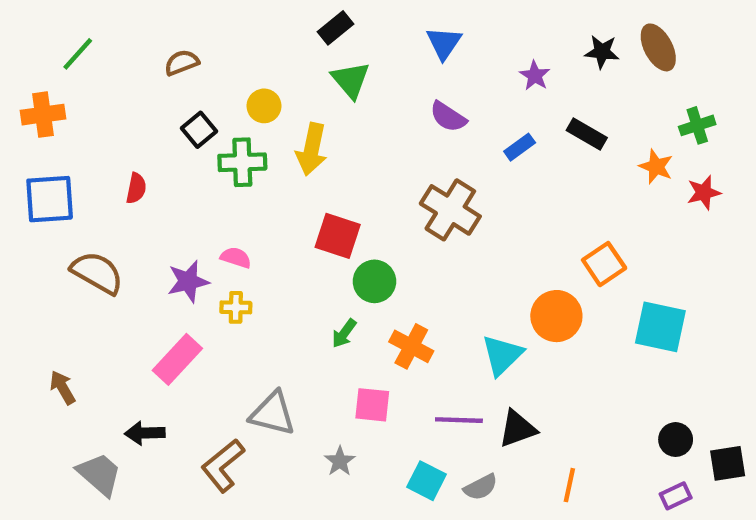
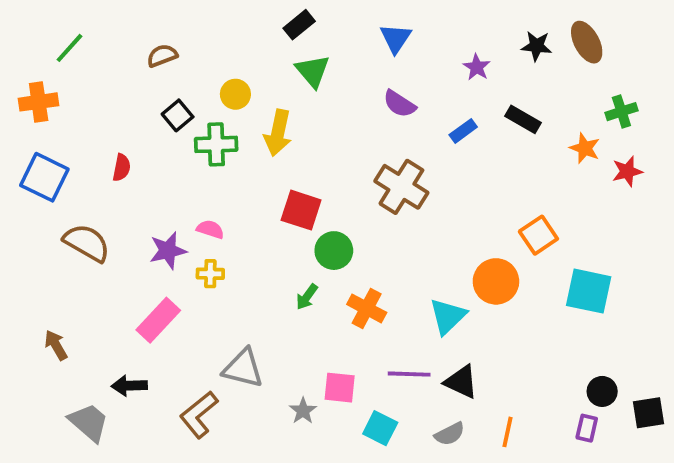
blue square: (50, 199) -> (44, 177), turned 30
pink square: (372, 405) -> (340, 388), moved
black triangle: (517, 429) -> (461, 382), turned 45
gray semicircle: (481, 487) -> (450, 434), moved
purple rectangle: (676, 496) -> (587, 428), moved, turned -52

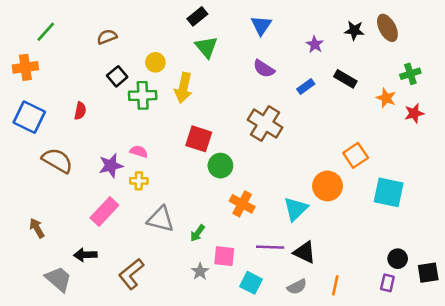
green arrow: (307, 297) -> (197, 233), moved
gray triangle: (243, 368) -> (161, 219), moved

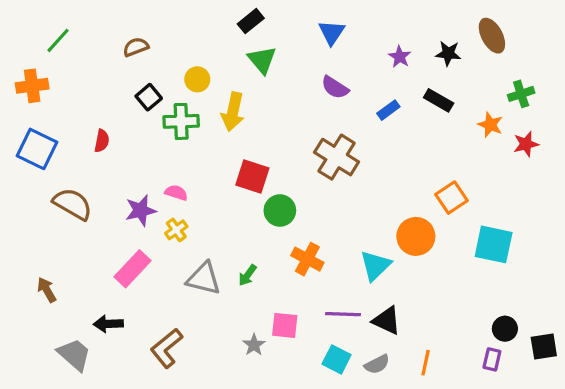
black star: (354, 30) -> (448, 53), moved
yellow cross: (139, 181) -> (176, 230), turned -36
green arrow: (197, 233) -> (247, 275), moved
cyan square: (251, 283) -> (337, 359), moved

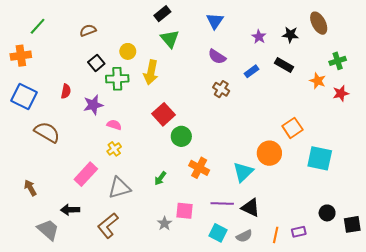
brown cross: (337, 157) -> (221, 89), moved, size x0.6
red square: (252, 176) -> (163, 114), turned 30
purple star: (141, 210) -> (93, 105), moved
gray triangle: (204, 278) -> (119, 188), moved, turned -30
purple rectangle: (492, 359) -> (299, 232), moved, turned 64

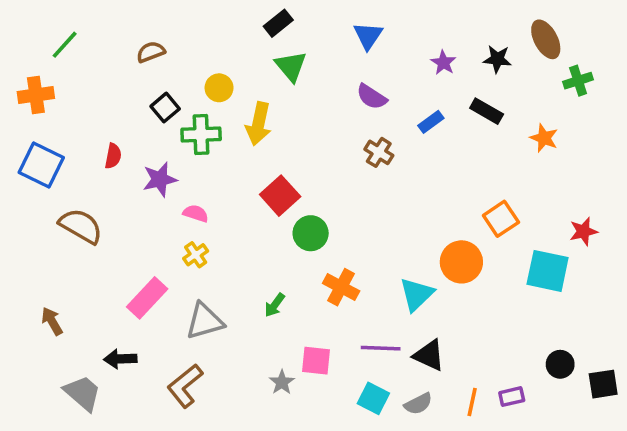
green cross: (338, 61) -> (578, 81), moved
red star: (341, 93) -> (583, 231), moved

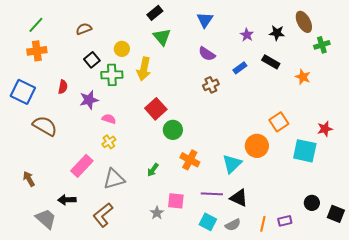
orange cross: (36, 95) -> (37, 51), moved
brown cross: (379, 152) -> (211, 85), turned 35
black square: (603, 384) -> (336, 214), turned 30

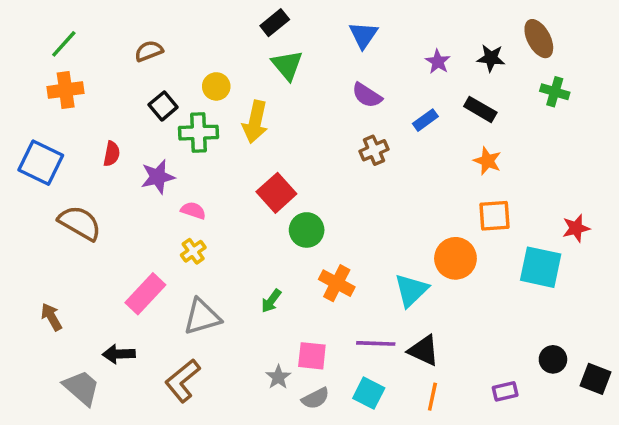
green cross: (322, 45) -> (555, 92), moved, turned 35
orange star: (303, 77) -> (487, 161), moved
orange square: (279, 122) -> (494, 216), turned 30
orange line: (263, 224) -> (432, 397), moved
gray semicircle: (233, 225) -> (315, 398), moved

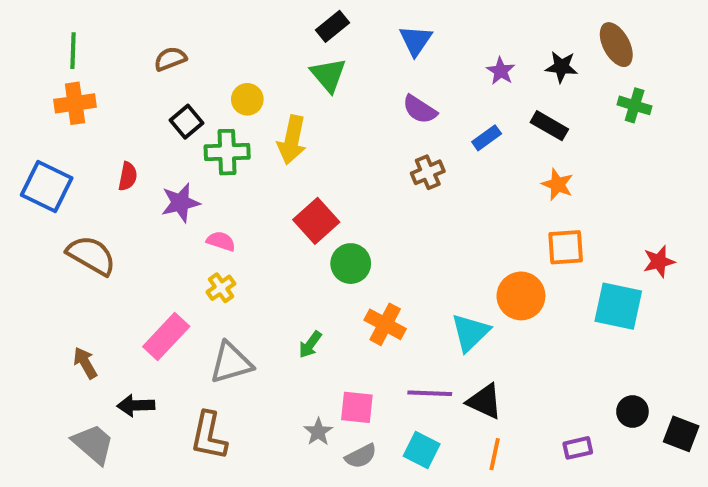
black rectangle: (275, 23) -> (332, 26), moved
green line: (64, 44) -> (73, 51), turned -40
brown arrow: (51, 317) -> (85, 363), moved
brown L-shape: (183, 381) -> (209, 436), turned -39

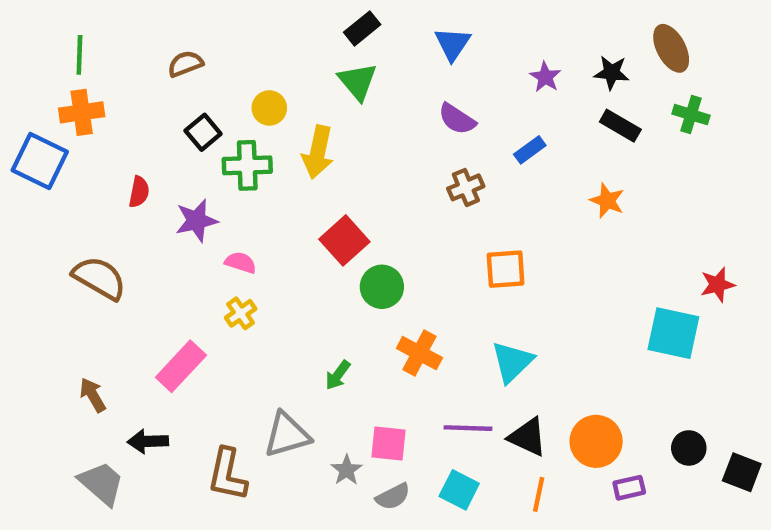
black rectangle: (549, 126) -> (620, 126), moved
blue square: (47, 186) -> (40, 161), moved
orange square: (566, 247) -> (506, 269), moved
orange circle: (521, 296) -> (596, 441), moved
gray triangle: (231, 363) -> (287, 435), moved

